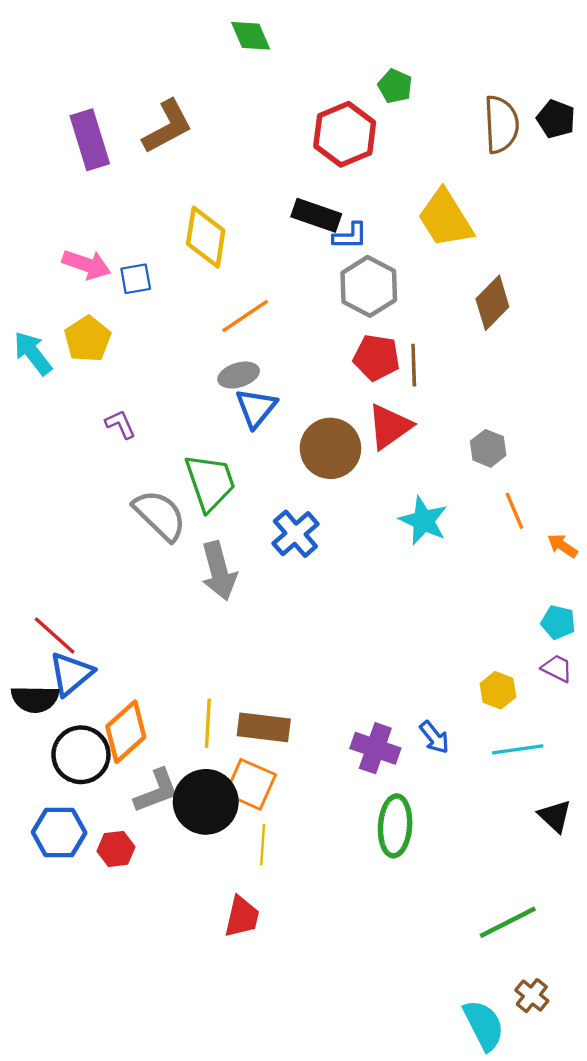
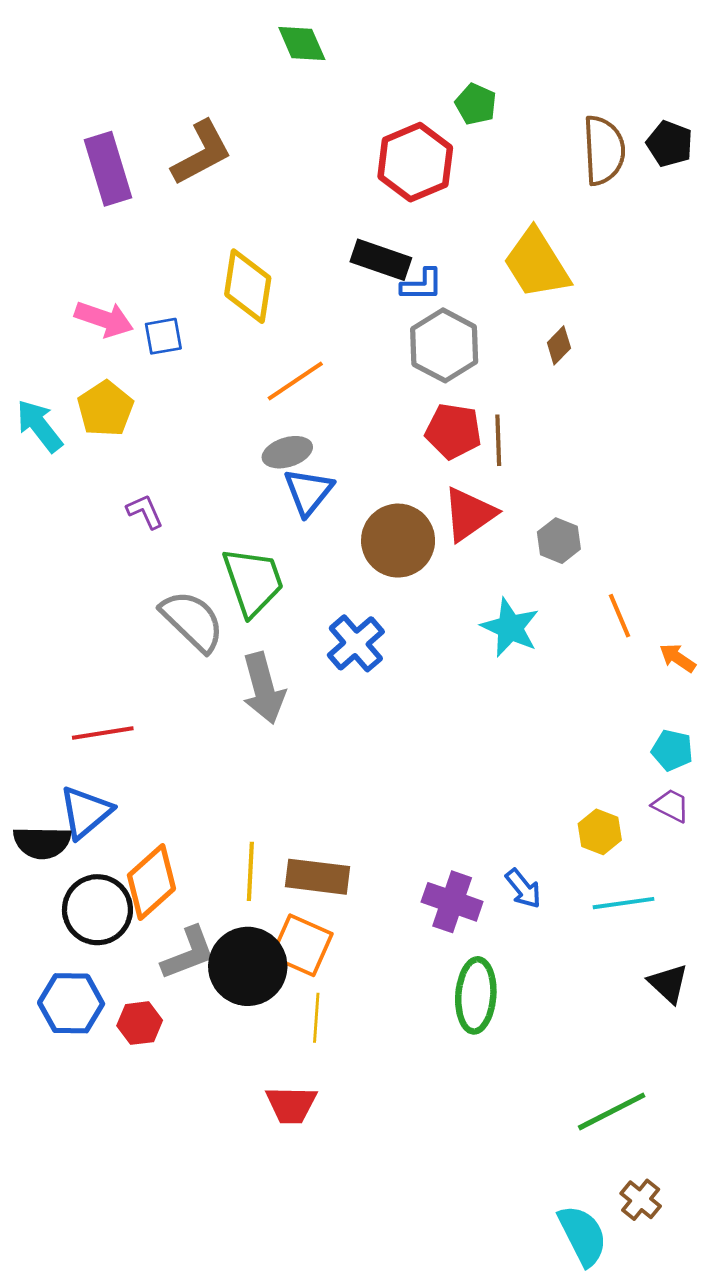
brown diamond: (492, 303) -> (559, 345), moved, size x0.6
gray hexagon: (488, 448) -> (559, 541), moved
red line: (55, 635) -> (103, 733), moved, turned -51
red trapezoid: (242, 917) -> (291, 1105), turned 78

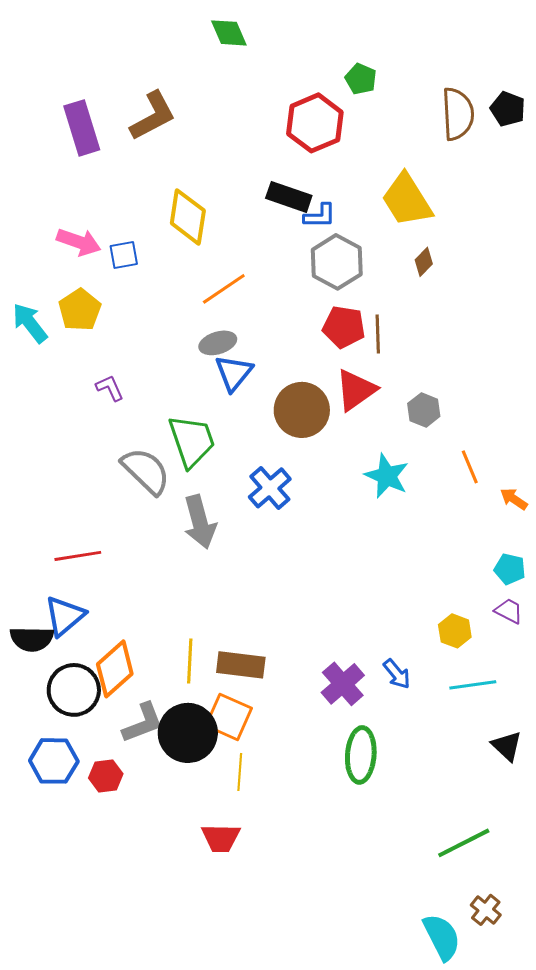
purple cross: (452, 902) -> (343, 684), turned 30

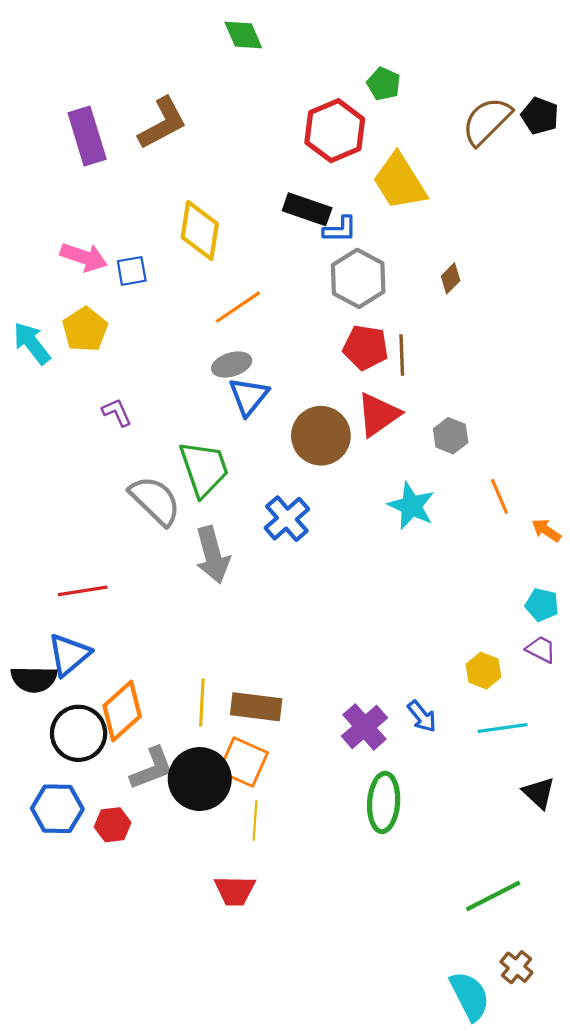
brown semicircle: (458, 114) -> (487, 121), turned -132
yellow trapezoid: (407, 200) -> (400, 182), moved

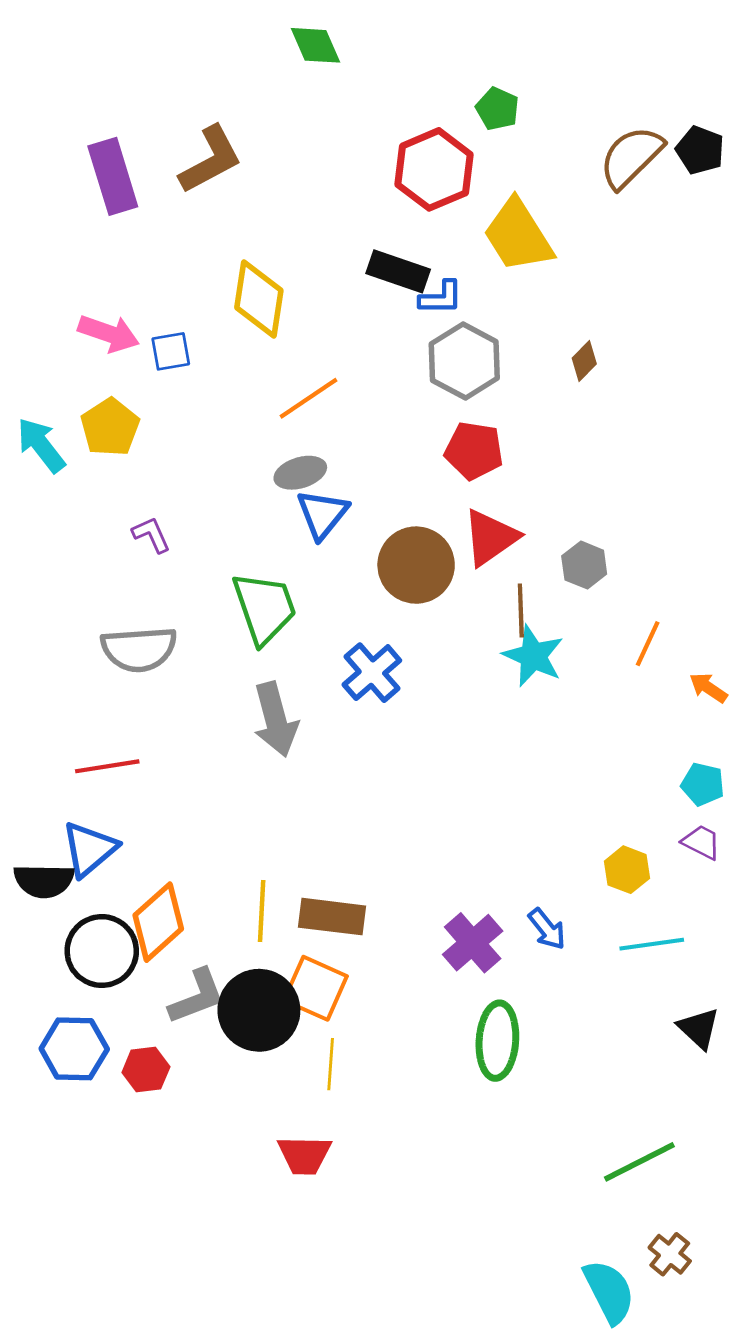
brown line: (402, 355) -> (521, 611), moved
orange line: (499, 496) -> (648, 644), turned 48
gray semicircle: (155, 501) -> (139, 649), moved, turned 132

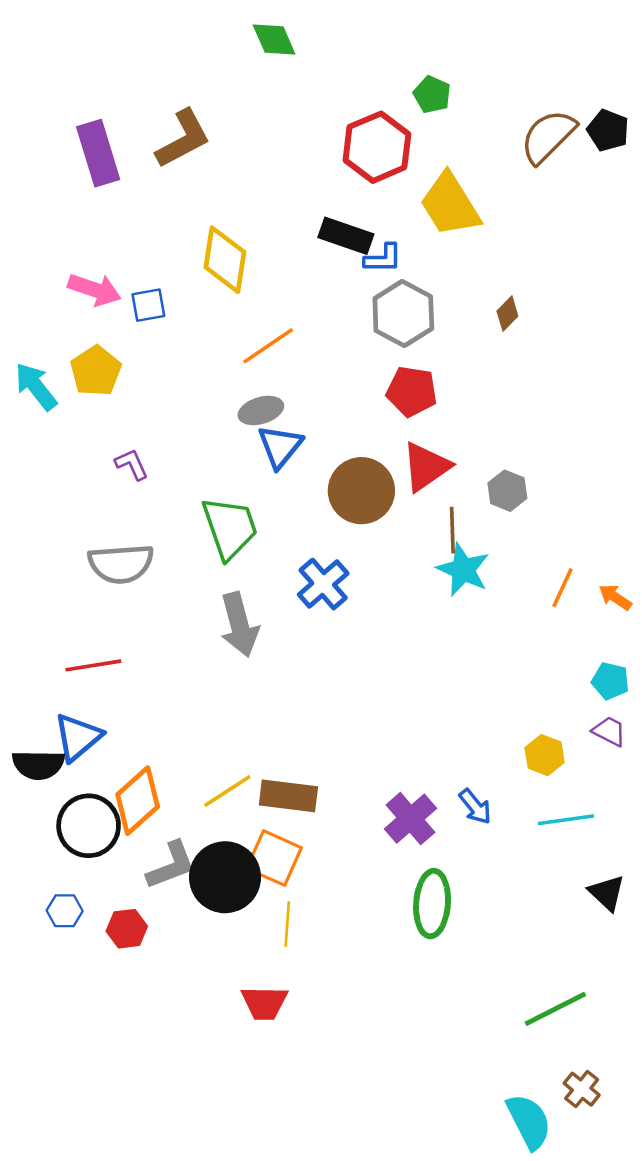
orange line: (648, 644) -> (562, 588), moved
yellow line: (262, 911) -> (227, 791), turned 54
blue hexagon: (74, 1049) -> (65, 911), size x0.6

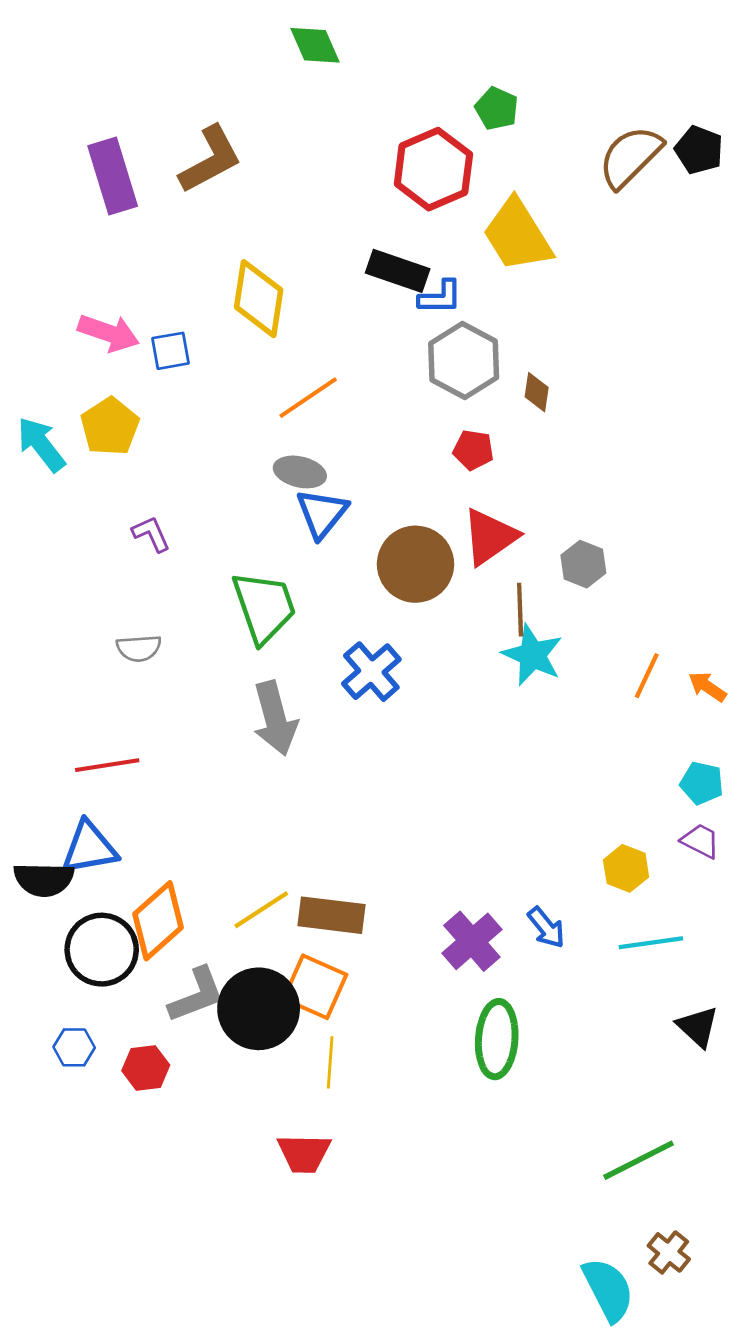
brown diamond: (507, 314) -> (537, 392), moved, turned -36
red pentagon: (412, 391) -> (473, 450), size x0.7
gray ellipse: (261, 410) -> (300, 472), turned 30
gray semicircle: (121, 564) -> (139, 648), size x0.6
blue triangle: (78, 737) -> (89, 848), turned 30

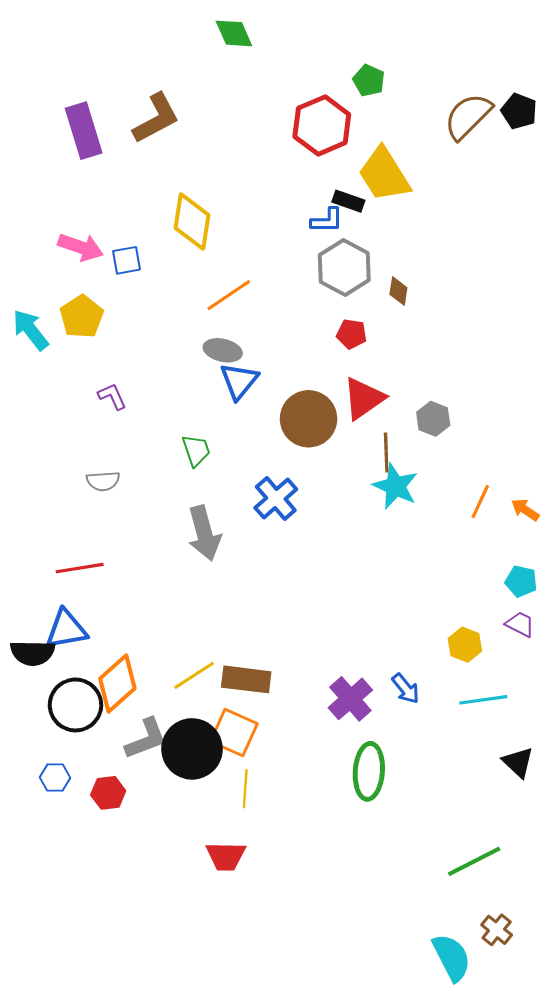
black rectangle: (398, 271) -> (348, 201), moved, size x0.7
green trapezoid: (264, 607) -> (196, 450), size x0.6

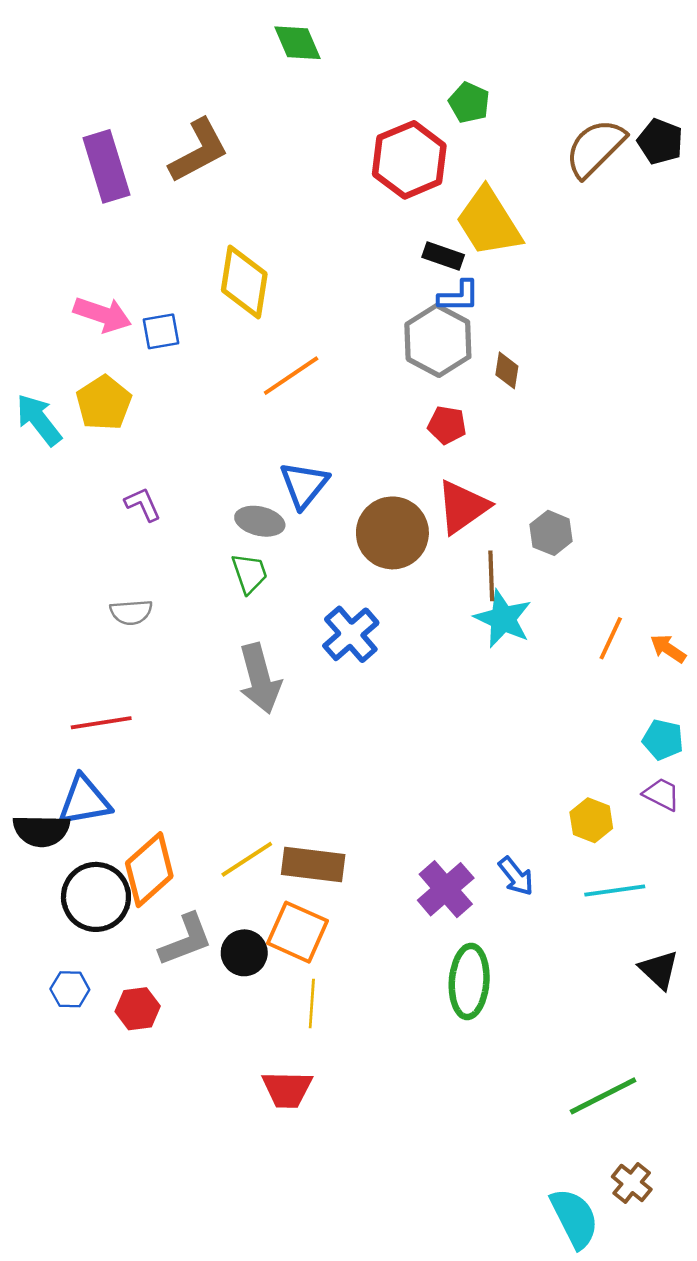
blue L-shape: (327, 220) -> (459, 296), moved
gray ellipse: (223, 350) -> (260, 521), moved
black circle: (192, 749) -> (244, 953), size x0.6

